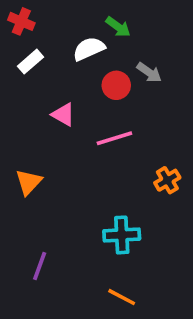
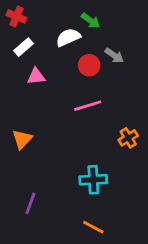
pink triangle: (63, 115) -> (36, 76), moved, turned -36

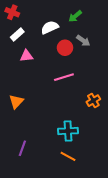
green arrow: (90, 21) -> (75, 16), moved, turned 104
orange line: (93, 227) -> (68, 156), moved

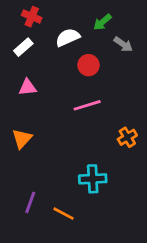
red cross: (12, 12) -> (32, 17), moved
gray arrow: (83, 41) -> (123, 44), moved
pink triangle: (26, 56) -> (27, 87), moved
orange line: (68, 156) -> (64, 214), moved

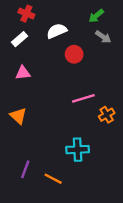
green arrow: (102, 22) -> (96, 16), moved
pink line: (87, 105) -> (83, 98), moved
orange triangle: (22, 139) -> (18, 116), turned -30

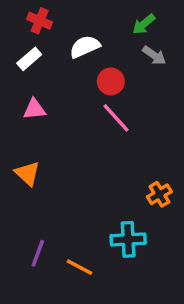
pink line: (83, 98) -> (116, 118), moved, turned 65
orange cross: (107, 115) -> (159, 194), moved
cyan cross: (78, 150) -> (128, 239), moved

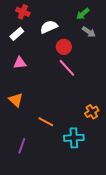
orange line: (80, 267) -> (46, 122), moved

